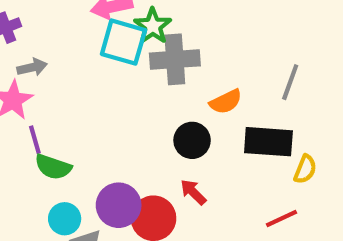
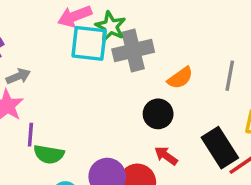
gray line: (290, 82) -> (230, 76), moved
purple line: (35, 140) -> (30, 135), turned 30
black rectangle: (268, 142) -> (220, 148), moved, turned 63

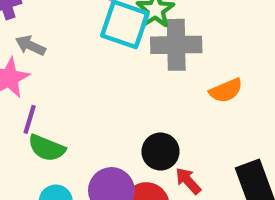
gray arrow: (18, 76) -> (30, 45), turned -145
black circle: (158, 114) -> (160, 151), moved

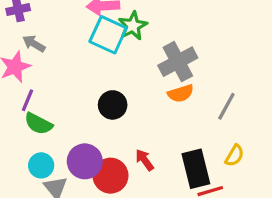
gray cross: (176, 45) -> (178, 62), moved, turned -33
black circle: (160, 151) -> (113, 105), moved

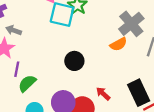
gray cross: (178, 62) -> (131, 24), moved
green semicircle: (38, 124) -> (27, 83), turned 120

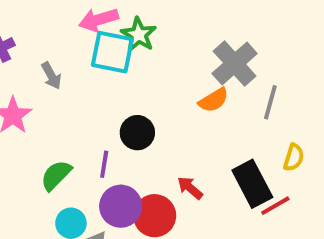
gray arrow: (14, 30) -> (51, 76), moved, turned -136
purple line: (17, 69) -> (104, 164), moved

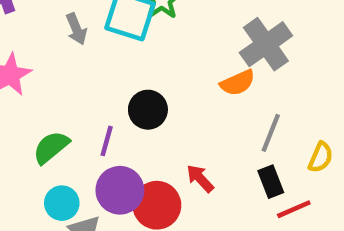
gray arrow: (51, 76) -> (76, 29), moved
gray line: (270, 102) -> (271, 133), moved
black rectangle: (252, 184) -> (271, 182), size x0.6

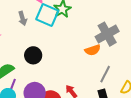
black circle: (148, 110) -> (33, 55), moved
purple line: (107, 141) -> (12, 86), moved

